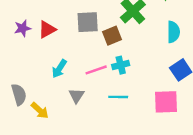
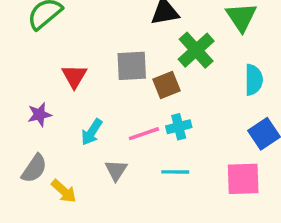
purple star: (23, 28) -> (39, 115), moved
red triangle: (47, 29) -> (74, 76), turned -30
gray semicircle: (19, 94) -> (34, 169), turned 50

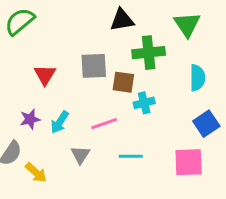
green cross: (196, 50) -> (149, 53), turned 36
brown square: (167, 85) -> (123, 82), turned 30
purple star: (39, 115) -> (30, 119), moved
cyan cross: (179, 127) -> (144, 103), moved

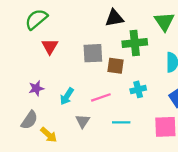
red triangle: (45, 75) -> (50, 46), moved
cyan cross: (144, 103) -> (138, 89), moved
purple star: (30, 119) -> (36, 88), moved

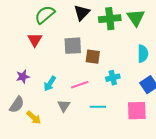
black triangle: (114, 18) -> (82, 13), moved, turned -36
green semicircle: (36, 19) -> (45, 15), moved
green cross: (135, 43) -> (110, 19), moved

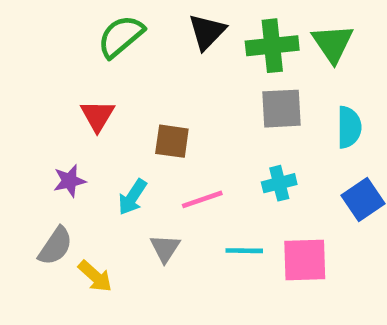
red triangle: (35, 40) -> (97, 116), moved
gray square: (73, 46) -> (281, 109), moved
brown square: (93, 57) -> (172, 141), moved
pink square: (137, 111) -> (305, 260), moved

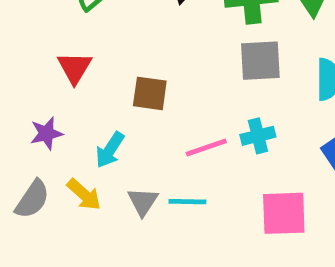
pink line: (202, 199) -> (206, 148), moved
cyan line: (244, 251) -> (187, 202), moved
yellow arrow: (95, 276) -> (84, 195), moved

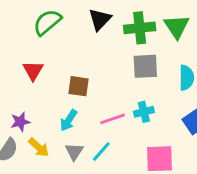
purple star: (46, 133) -> (20, 122), moved
cyan arrow: (110, 150) -> (69, 120), moved
cyan line: (187, 202) -> (101, 152), turned -50

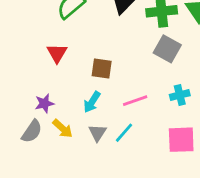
gray square: (145, 66) -> (167, 49), turned 32
cyan cross: (144, 112) -> (180, 95), moved

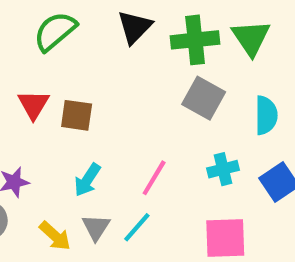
brown square: (102, 69) -> (77, 115), moved
pink line: (135, 101) -> (154, 178), turned -40
yellow arrow: (63, 129) -> (55, 236), moved

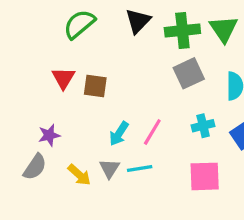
gray square: (204, 98) -> (189, 73), turned 36
cyan arrow: (87, 180) -> (119, 134), moved
cyan line: (137, 227) -> (140, 169), turned 40

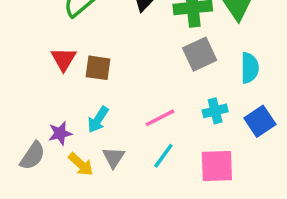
pink line: (152, 132) -> (160, 118), turned 32
cyan arrow: (119, 134) -> (98, 120), moved
purple star: (49, 135) -> (60, 133), moved
cyan line: (140, 169) -> (163, 156), moved, turned -45

